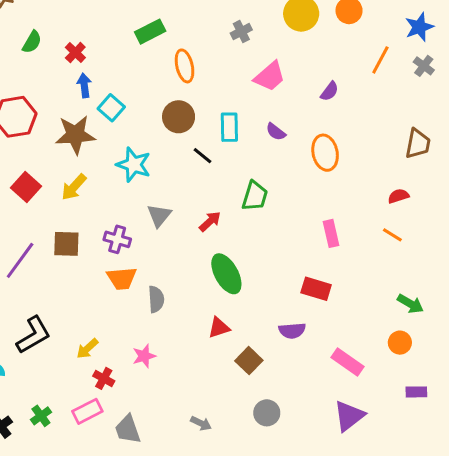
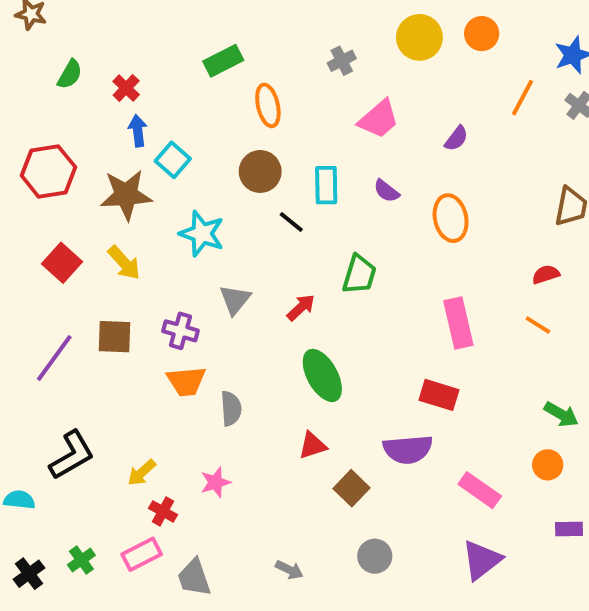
yellow arrow: (74, 187) -> (124, 263), turned -84
pink rectangle: (331, 233) -> (458, 323), size x1.4
purple semicircle: (292, 331) -> (408, 449), size x1.4

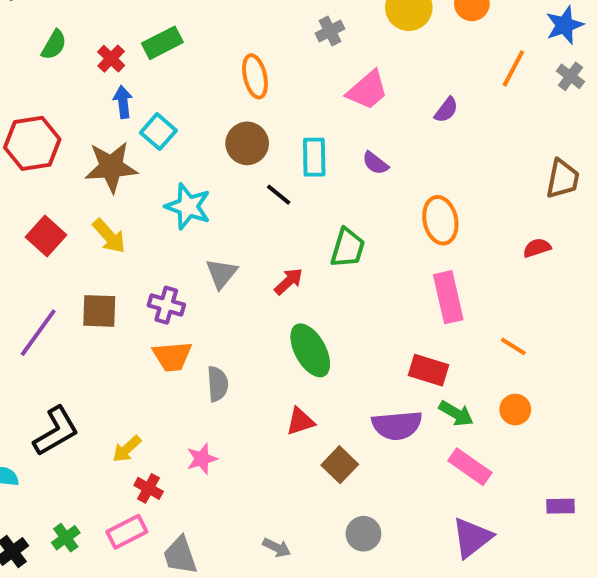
green rectangle: (223, 61) -> (162, 43), moved
orange ellipse: (451, 218) -> (440, 220), moved
orange line: (538, 325) -> (513, 346), moved
green arrow: (561, 414) -> (456, 413), moved
orange circle: (548, 465) -> (515, 410), moved

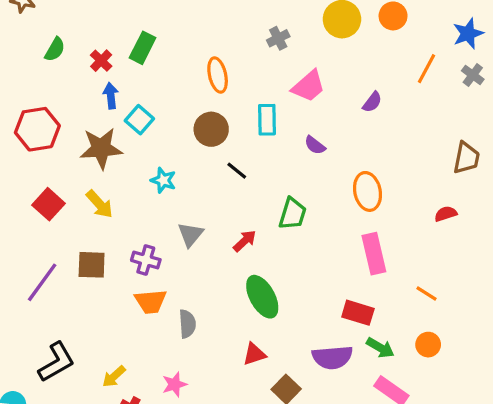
green rectangle: (162, 43) -> (143, 48), turned -36
cyan rectangle: (314, 157) -> (267, 120), moved
cyan star: (188, 206) -> (163, 180), size x0.7

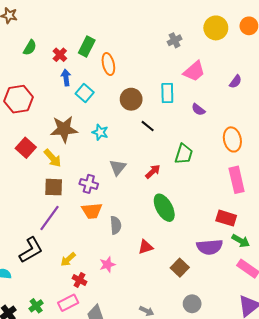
orange ellipse: (218, 75) -> (108, 64), moved
brown star: (101, 148) -> (64, 129), moved
yellow arrow: (100, 204) -> (53, 158), moved
purple line: (42, 282) -> (49, 218), moved
red triangle: (254, 354) -> (146, 247), moved

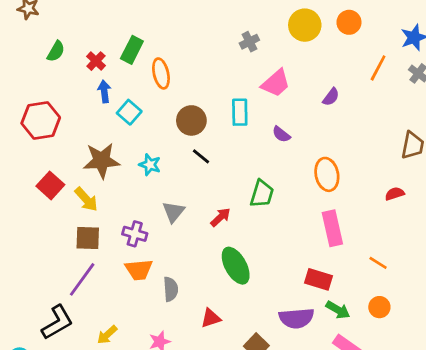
black line: (148, 126) -> (201, 156), moved

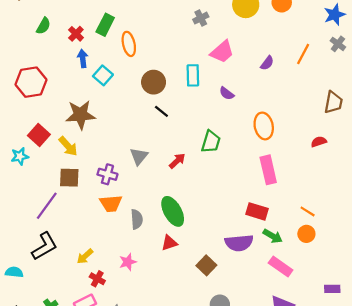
orange line: (378, 68) -> (303, 54), moved
cyan star: (150, 165) -> (20, 156), moved, turned -30
orange line: (378, 263) -> (308, 211), moved
green ellipse: (236, 266) -> (173, 211), moved
purple line: (82, 279) -> (47, 206), moved

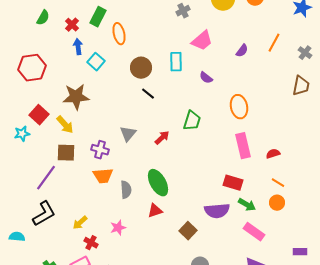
gray cross: (338, 44) -> (305, 53), moved
red semicircle: (319, 142) -> (273, 154), moved

